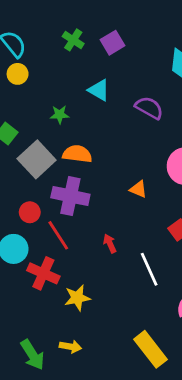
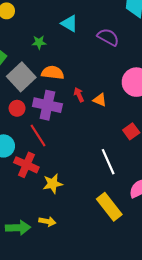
red circle: (30, 212) -> (17, 108), moved
red arrow: (110, 243) -> (79, 95), moved
yellow rectangle: (151, 349) -> (109, 207), moved
green arrow: (32, 355) -> (18, 228), turned -60

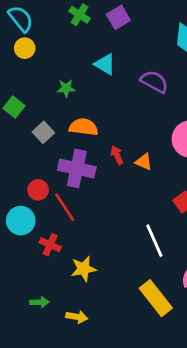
gray square: (21, 77) -> (43, 132), size x0.6
red circle: (17, 108) -> (38, 190), moved
red cross: (26, 165) -> (50, 245), size x0.7
green arrow: (18, 228) -> (39, 302), moved, size x0.6

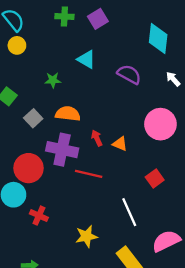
green cross: (80, 15) -> (64, 16), turned -30
red circle: (38, 190) -> (29, 168), size x1.6
red line: (65, 207) -> (89, 174), moved, turned -44
yellow star: (84, 269) -> (86, 236), moved

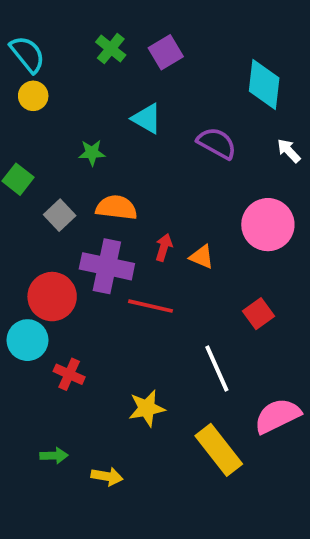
green cross: (64, 16) -> (111, 49), turned 36
red arrow: (97, 138) -> (164, 247), turned 42

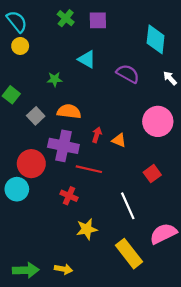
purple square: (166, 52) -> (98, 20), turned 30
red cross: (69, 374) -> (69, 196), moved
green arrow: (54, 456) -> (26, 270), moved, size x1.6

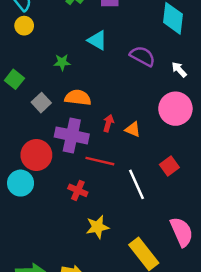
white arrow: (170, 78) -> (179, 70), moved
white line: (128, 206) -> (136, 184), moved
pink semicircle: (163, 234) -> (182, 232), turned 92

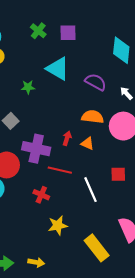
cyan triangle: (97, 40) -> (58, 69), size x1.4
orange semicircle: (78, 98) -> (93, 117), moved
red square: (169, 166) -> (118, 174), turned 35

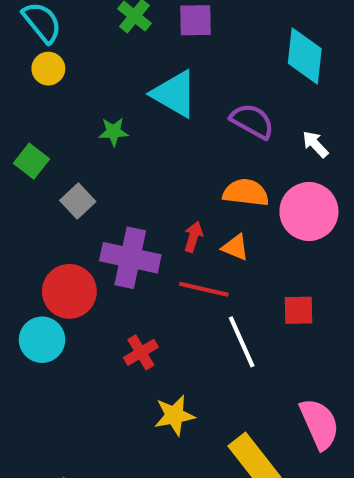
red line: (60, 170) -> (204, 289), moved
red cross: (41, 195) -> (141, 352), turned 35

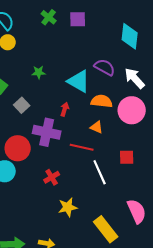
cyan triangle: (174, 94) -> (79, 81), moved
white arrow: (315, 144) -> (135, 78), size x1.6
red arrow: (193, 237) -> (65, 109), moved

